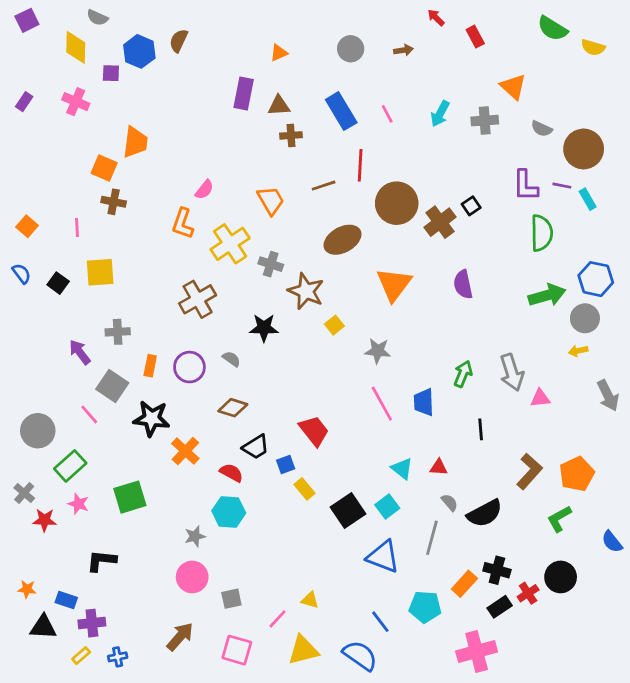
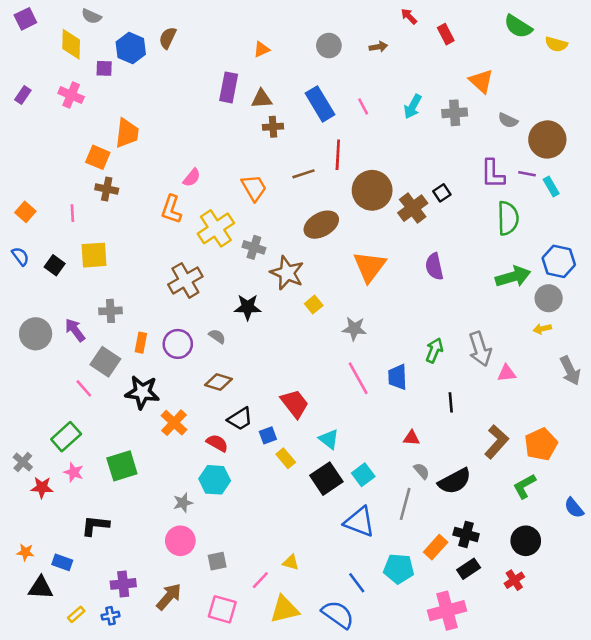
gray circle: (38, 431) -> (36, 334), moved
cyan triangle: (402, 469) -> (329, 439), moved
red cross: (528, 593) -> (514, 580), moved
purple cross: (92, 623) -> (123, 584), moved

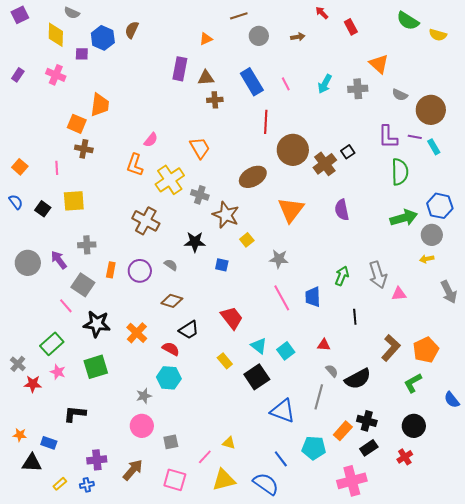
brown line: (304, 174) -> (239, 16), moved
brown cross: (185, 280) -> (146, 221), turned -32
black star: (142, 392) -> (97, 324), moved
blue square: (268, 435) -> (222, 265), moved, turned 32
cyan square: (363, 475) -> (286, 351), moved

